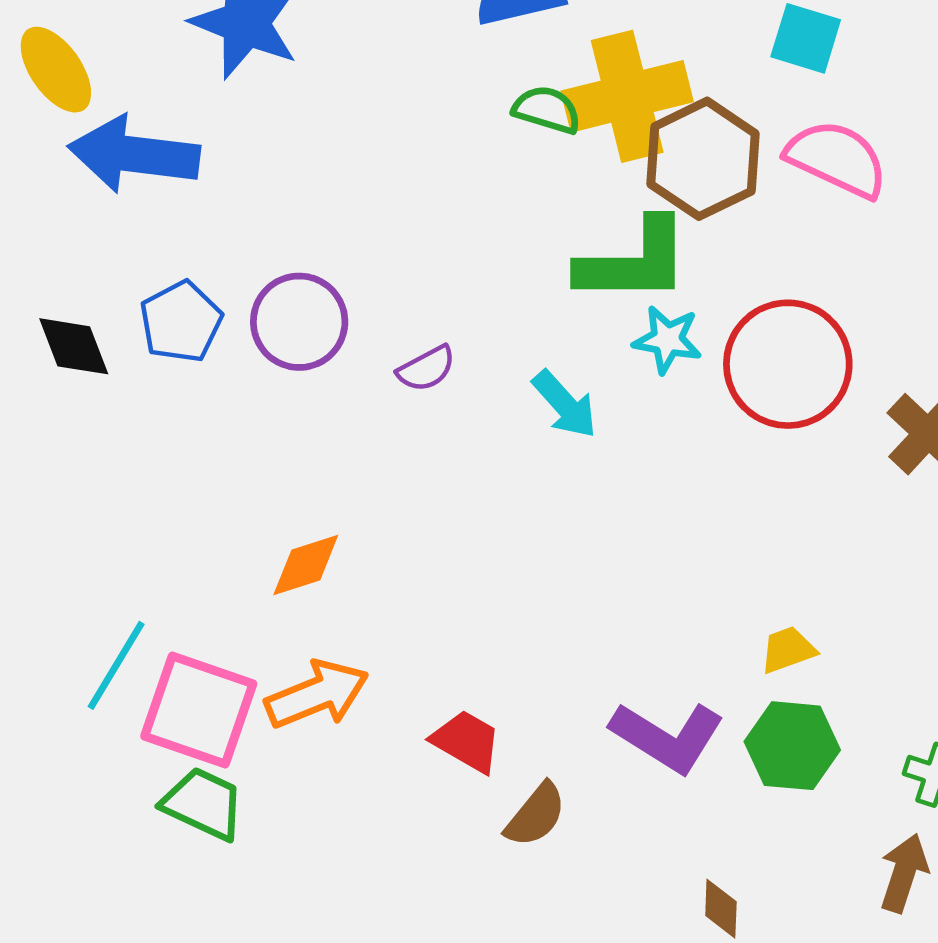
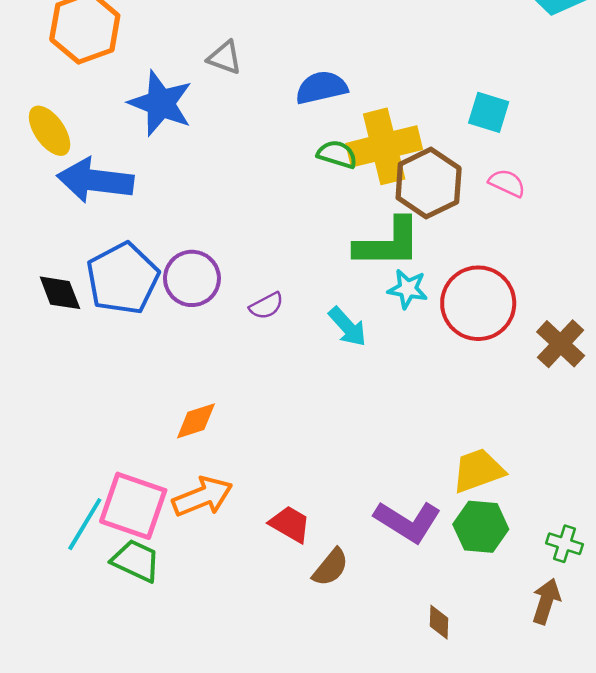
pink semicircle: (837, 159) -> (507, 183), size x0.6
blue pentagon: (181, 322) -> (123, 278), size x1.5
yellow trapezoid: (788, 650) -> (478, 471), size x1.6
cyan line: (116, 665) -> (85, 524), moved

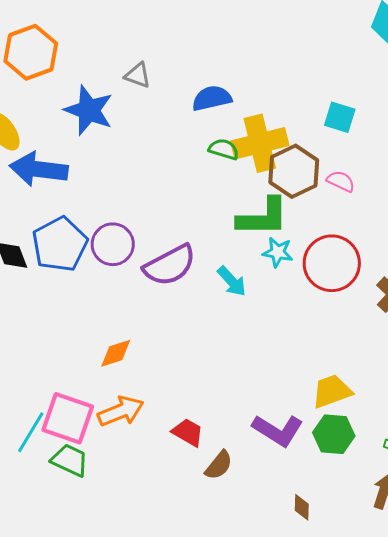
pink semicircle: (507, 183) -> (341, 181), moved
purple semicircle: (266, 306) -> (170, 265), size x2.0

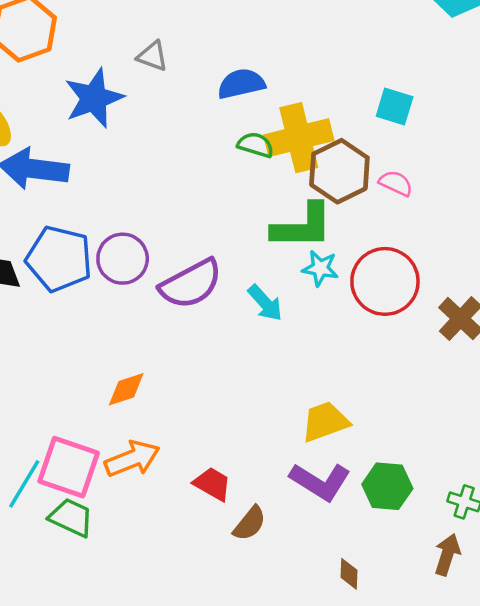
blue star: (89, 110) -> (94, 98), turned 30
blue pentagon: (60, 244) -> (59, 259), turned -30
yellow trapezoid: (332, 391) -> (325, 422), moved

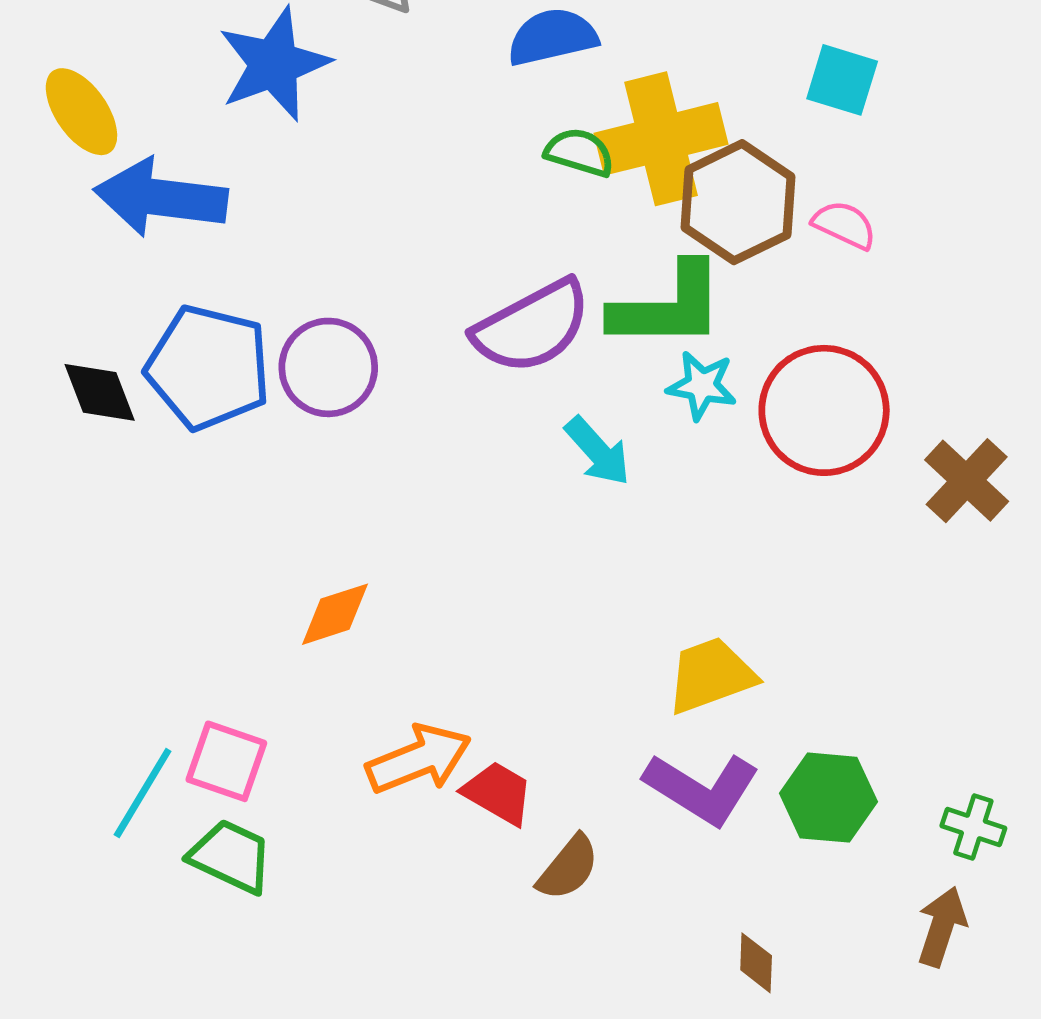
purple semicircle: (191, 284) -> (532, 327), moved
orange arrow: (132, 459) -> (419, 759), moved
pink square: (69, 467) -> (226, 761), size x0.7

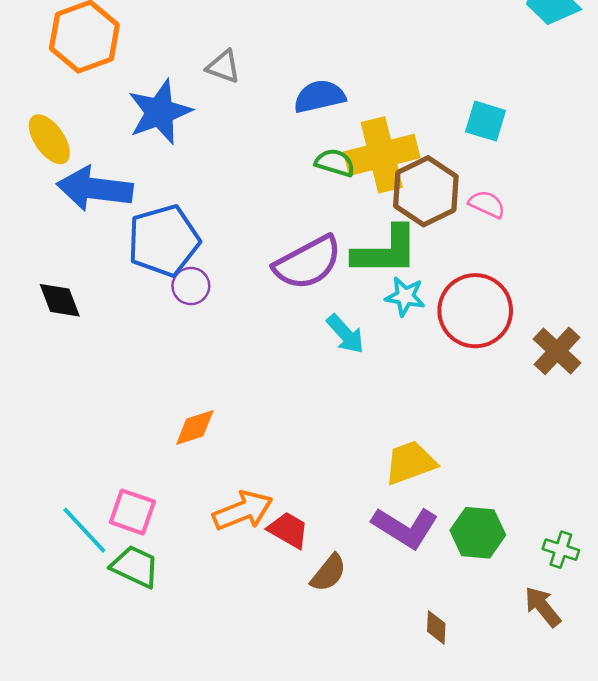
blue pentagon: (208, 367) -> (164, 241), moved, turned -30
purple circle: (328, 367) -> (191, 286), size x0.7
cyan line: (143, 793) -> (84, 530), turned -74
brown arrow: (942, 927) -> (543, 607), turned -57

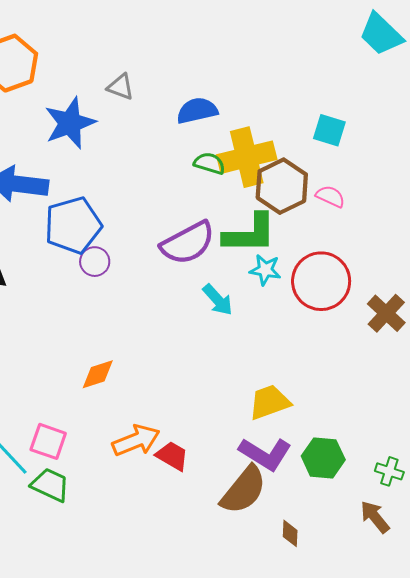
brown semicircle: (328, 573) -> (244, 490), moved, size x1.6

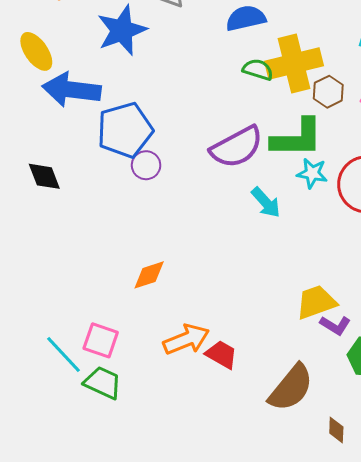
brown hexagon: (282, 186) -> (328, 92), size x0.6
purple L-shape: (265, 454) -> (335, 325), moved, size x0.6

